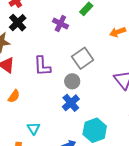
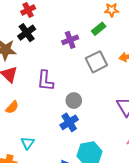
purple cross: (60, 23) -> (70, 40), turned 35
gray square: (83, 58) -> (96, 62), moved

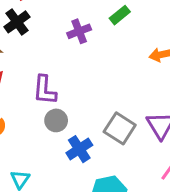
gray square: (96, 62) -> (120, 128), moved, turned -30
gray circle: (74, 101) -> (56, 120), moved

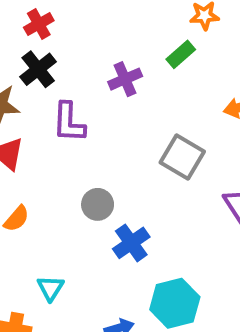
purple L-shape: (45, 90) -> (69, 122), moved
gray square: (120, 128) -> (182, 157), moved

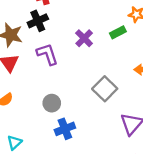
purple cross: (125, 79) -> (84, 38), turned -36
purple L-shape: (69, 122) -> (47, 54), turned 145

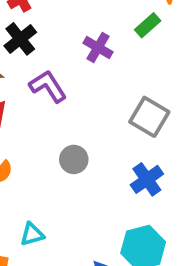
blue cross: (65, 129) -> (147, 179), moved
cyan triangle: (14, 142) -> (32, 234), turned 42

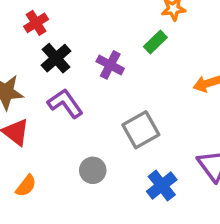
black cross: (20, 39) -> (56, 58), moved
gray square: (149, 117) -> (141, 130), moved, turned 33

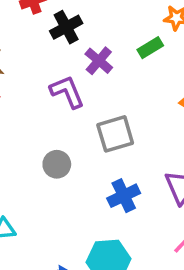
black cross: (56, 58) -> (66, 27), moved
purple L-shape: (65, 103) -> (67, 92), moved

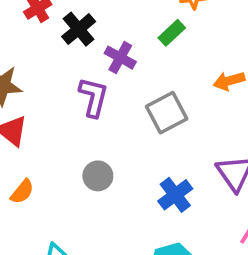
purple L-shape: (67, 92) -> (93, 97), turned 48
gray square: (115, 134) -> (167, 113), moved

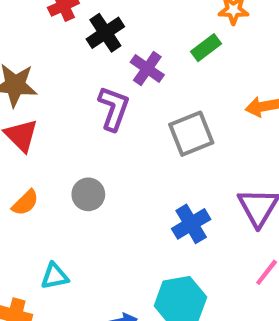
gray circle: (98, 176) -> (88, 194), moved

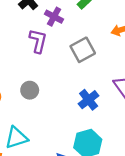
cyan triangle: (55, 276) -> (16, 138), size x1.5

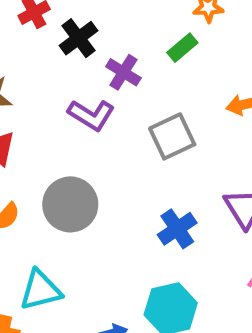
purple L-shape: (38, 41) -> (91, 115), turned 105
gray circle: (30, 90) -> (70, 204), size x1.6

